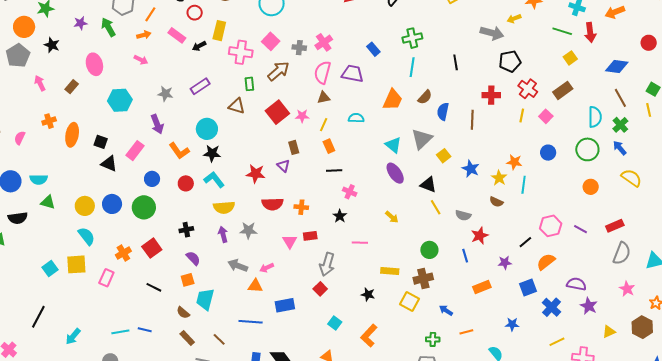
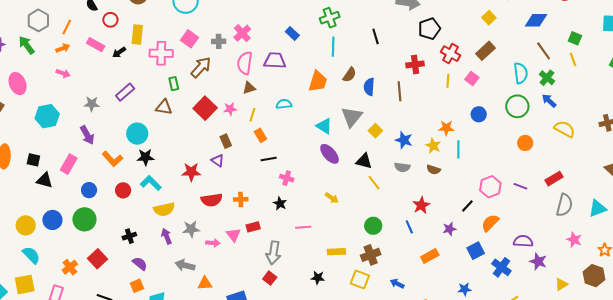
gray semicircle: (463, 215) -> (402, 167), moved
pink arrow: (267, 268) -> (213, 243), moved, turned -144

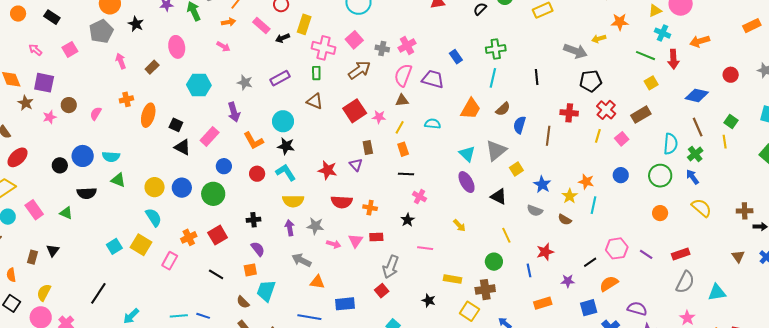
green rectangle: (174, 84) -> (316, 73), moved
yellow line: (374, 183) -> (506, 235), moved
yellow square: (25, 284) -> (141, 245), turned 30

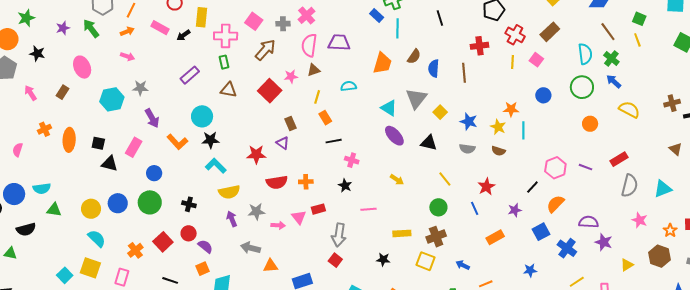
blue rectangle: (456, 57) -> (377, 15), moved
gray star: (245, 82) -> (140, 88), moved
pink star: (379, 117) -> (291, 76), moved
red circle: (257, 174) -> (189, 233), moved
black cross: (254, 220) -> (189, 204), moved, turned 32

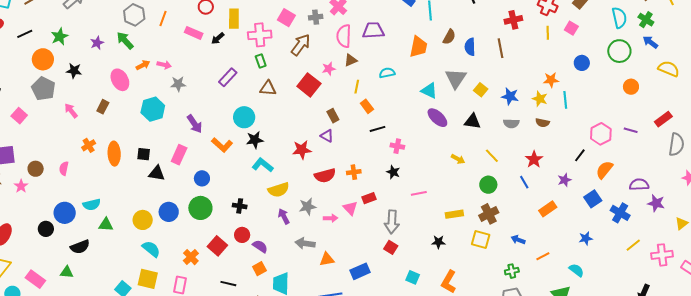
orange arrow: (127, 31) -> (143, 65), moved
gray star: (140, 88) -> (178, 84), moved
yellow arrow: (397, 180) -> (458, 159), moved

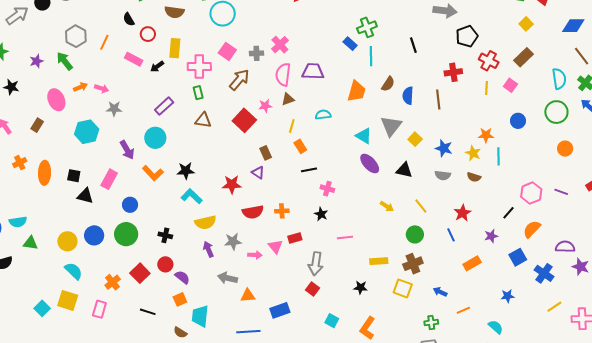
cyan circle: (244, 117) -> (155, 138), moved

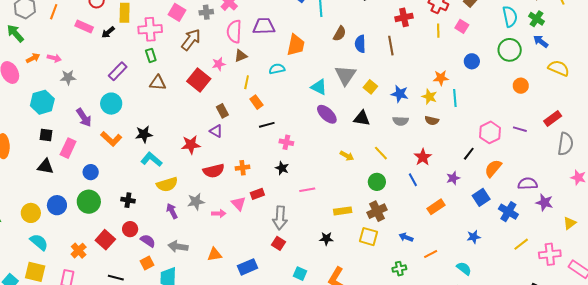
orange trapezoid: (356, 91) -> (296, 45), moved
black square: (74, 176) -> (46, 135), moved
gray arrow: (227, 278) -> (178, 247), moved

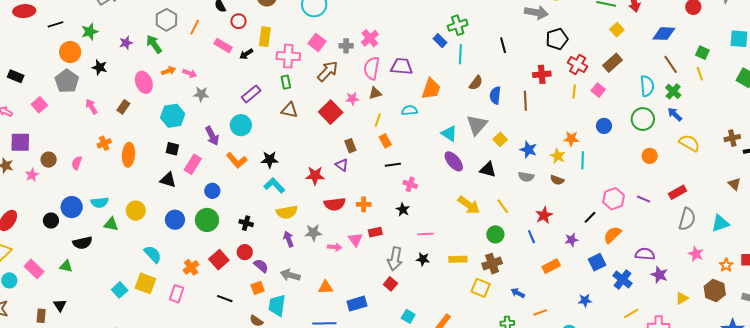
yellow arrow: (347, 156) -> (469, 205), size x1.6
yellow circle: (31, 213) -> (136, 211), moved
black star: (326, 239) -> (423, 259), moved

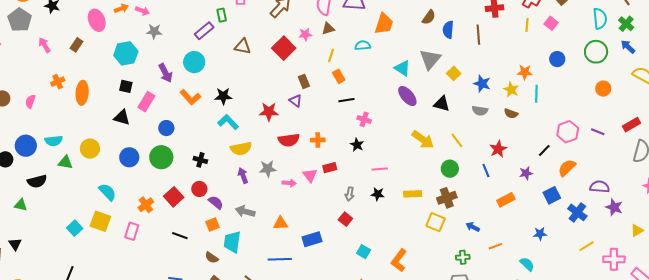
green rectangle: (286, 82) -> (222, 15), moved
gray arrow: (395, 259) -> (350, 194), size x0.6

